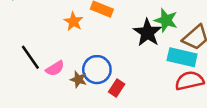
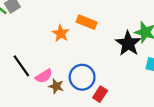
brown star: (78, 79) -> (56, 86), moved

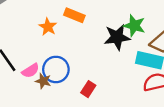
black star: (128, 43) -> (117, 37), turned 30
blue circle: (82, 77) -> (56, 69), moved

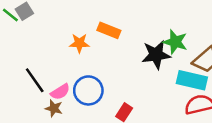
orange star: (48, 27) -> (79, 43), turned -30
brown star: (43, 81) -> (54, 108), moved

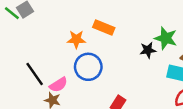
black star: (156, 55) -> (148, 50), size x0.6
blue circle: (88, 90) -> (88, 67), moved

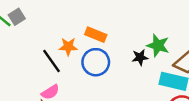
blue circle: (88, 67) -> (96, 62), moved
black line: (35, 74) -> (51, 61), moved

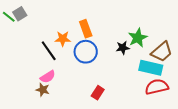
orange rectangle: (96, 35) -> (86, 29), turned 48
green star: (158, 45) -> (138, 38), turned 30

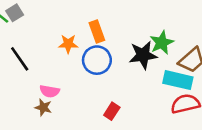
black star: (123, 48) -> (143, 55), size x1.6
black line: (49, 51) -> (20, 59), moved
pink semicircle: (48, 77) -> (50, 91), turned 42

